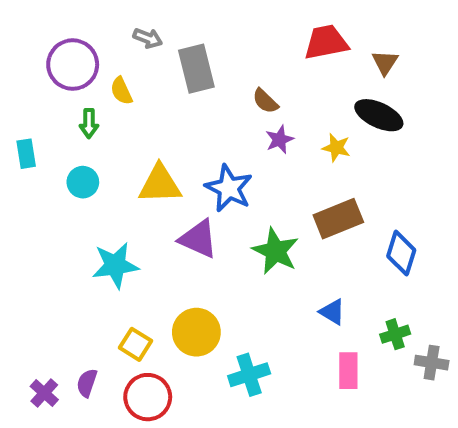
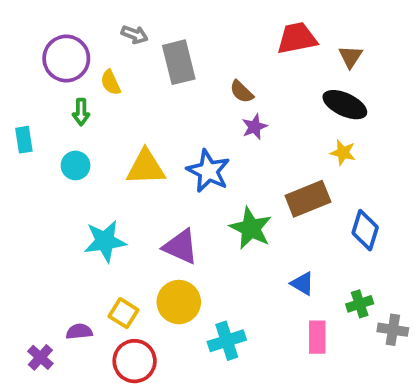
yellow star: (336, 148) -> (343, 153), moved
purple triangle: (198, 239) -> (181, 247), moved
purple semicircle: (87, 383) -> (79, 332), moved, turned 65

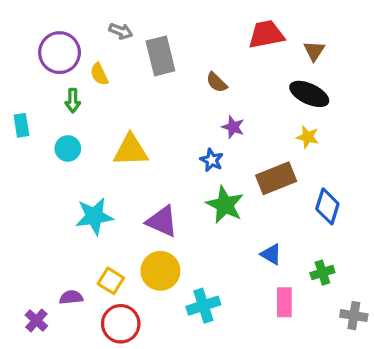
purple star: (254, 127) -> (233, 127), moved, turned -30
blue star: (208, 171) -> (212, 160), moved, size x0.6
gray cross: (393, 330) -> (354, 316), moved

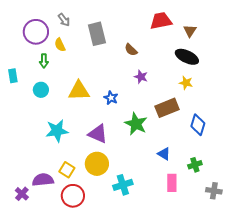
gray arrow: (121, 31) -> (64, 20), moved, turned 32
blue star: (212, 160) -> (111, 98), moved
purple semicircle: (71, 297) -> (43, 180), size x1.5

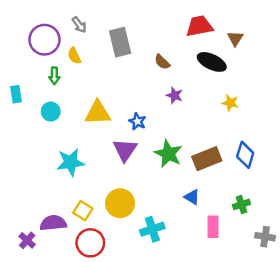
black ellipse: (187, 57) -> (212, 62), moved
brown rectangle: (167, 108) -> (207, 159), moved
purple triangle: (98, 134) -> (125, 150), moved, turned 40
blue triangle: (164, 154) -> (192, 197), moved

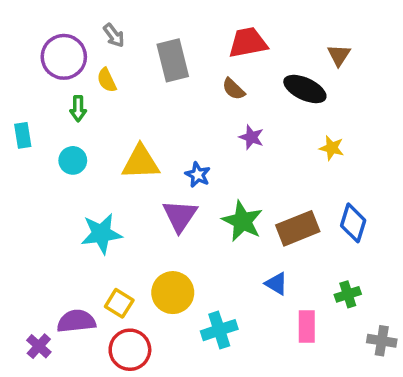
red trapezoid: (199, 26) -> (248, 43), moved

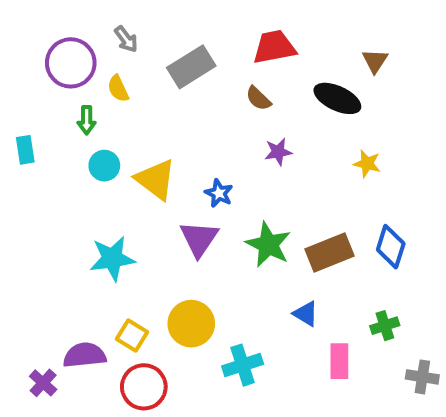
gray rectangle: (173, 60) -> (191, 67), turned 72
purple star: (251, 137) -> (278, 152), turned -30
cyan circle: (73, 160) -> (104, 166), moved
yellow triangle: (141, 162) -> (156, 179), turned 39

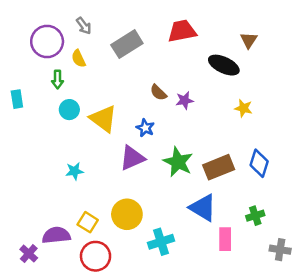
brown semicircle: (258, 98) -> (158, 93), moved
purple triangle: (199, 239) -> (132, 158), turned 32
cyan star: (112, 258) -> (75, 171), size x0.6
blue triangle: (306, 314) -> (203, 208), size x1.6

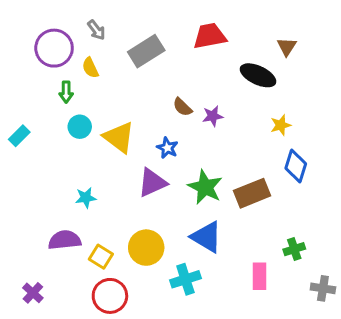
cyan rectangle: (17, 99) -> (19, 136), moved, turned 54
yellow star: (243, 108) -> (281, 125), turned -30
blue diamond: (259, 163) -> (296, 166), moved
blue triangle: (203, 208) -> (207, 237), moved
purple semicircle: (56, 235) -> (65, 240), moved

